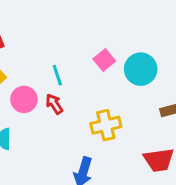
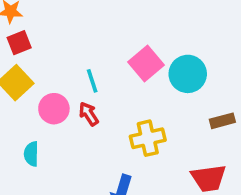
pink square: (104, 60) -> (146, 63), size x1.4

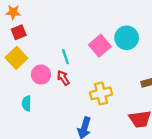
cyan circle: (188, 74) -> (127, 38), moved

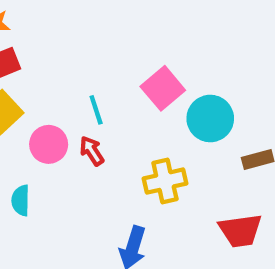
cyan circle: (127, 38) -> (210, 119), moved

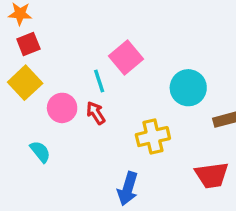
pink square: (163, 88) -> (126, 57), moved
cyan semicircle: (21, 200) -> (40, 152), turned 140

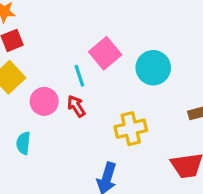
cyan circle: (188, 88) -> (153, 68), moved
cyan semicircle: (40, 152) -> (23, 143), turned -135

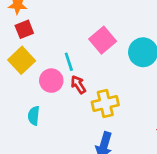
cyan line: (79, 76) -> (69, 62), moved
yellow cross: (131, 129) -> (105, 104), moved

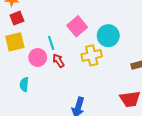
yellow square: (22, 60) -> (15, 42), turned 30
yellow cross: (105, 104) -> (92, 55), moved

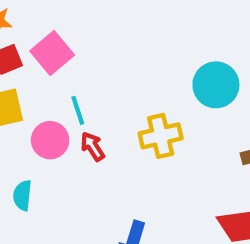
pink square: (77, 26) -> (52, 53), moved
cyan circle: (108, 36) -> (216, 85), moved

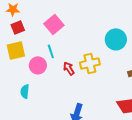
pink square: (52, 53) -> (54, 24), moved
red arrow: (93, 147) -> (69, 68), moved

